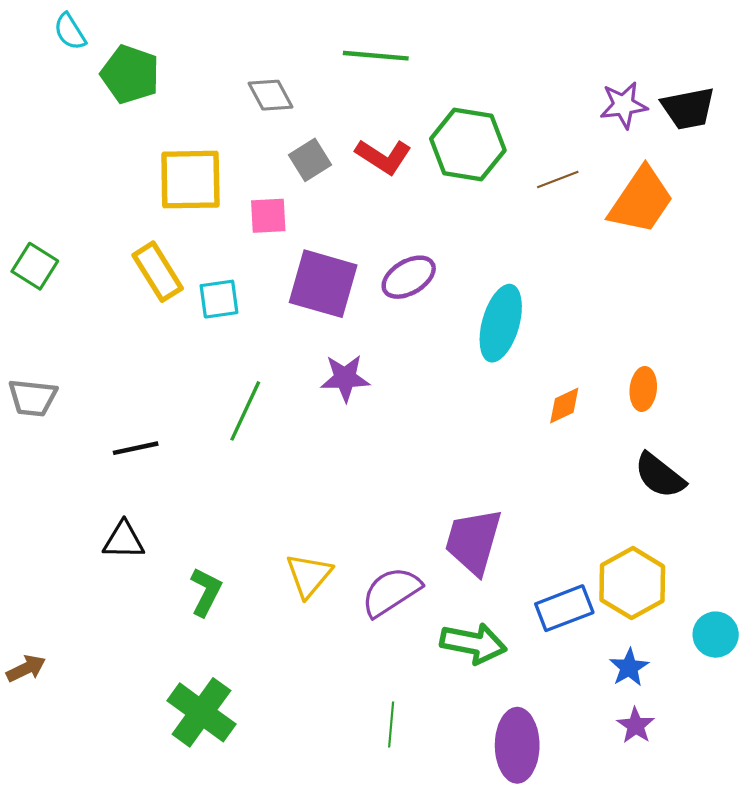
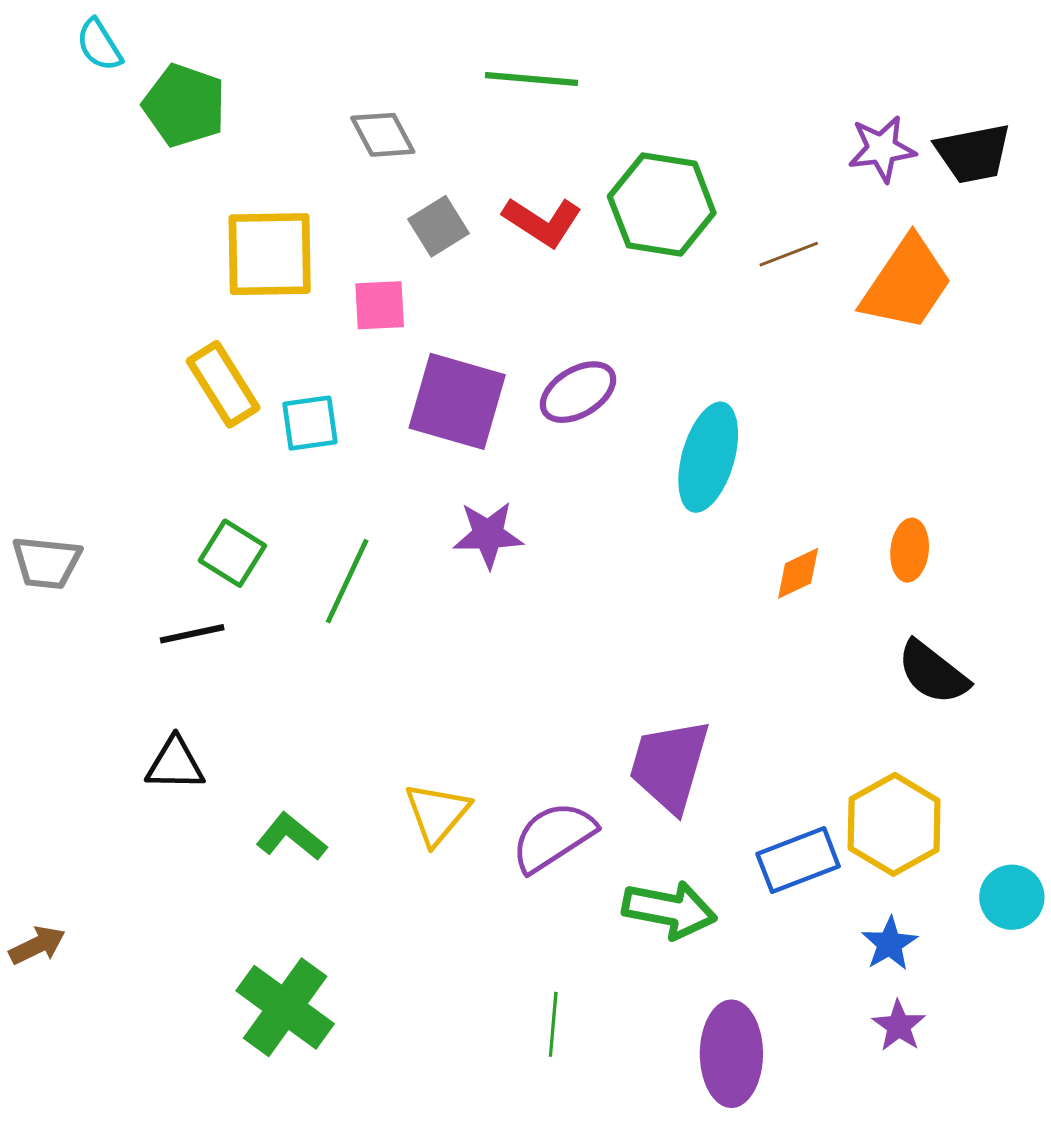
green square: (35, 266) -> (232, 553), moved
green L-shape: (206, 592) -> (291, 837), turned -78

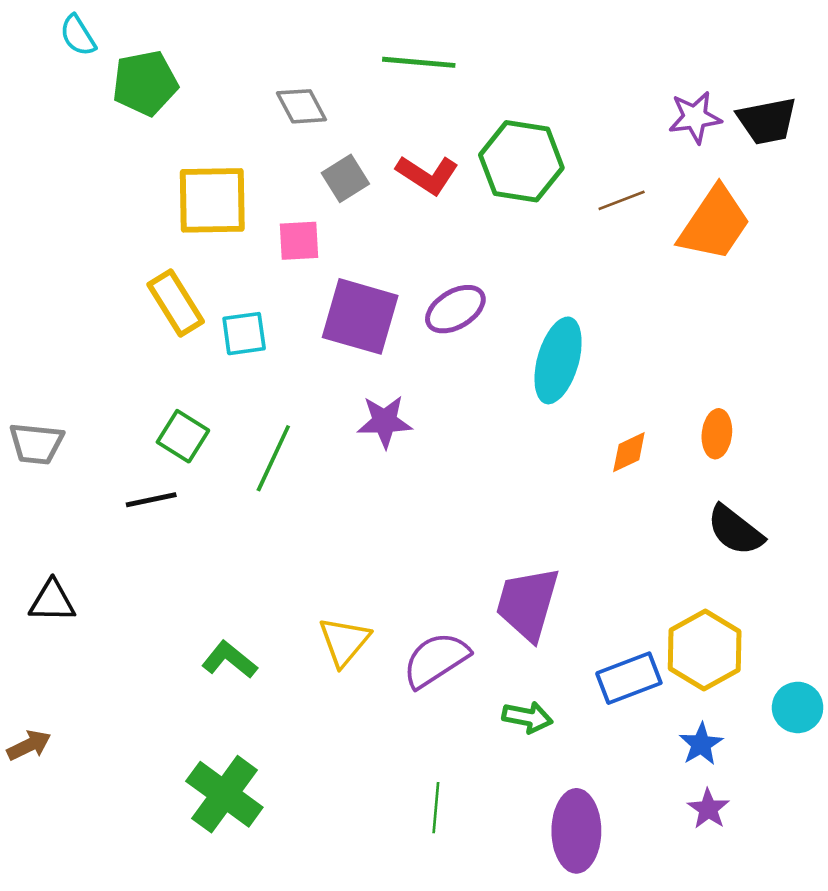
green pentagon: (184, 105) -> (145, 83), turned -30
black triangle: (175, 764) -> (52, 601), moved
green arrow: (669, 910) -> (527, 717), size x0.7

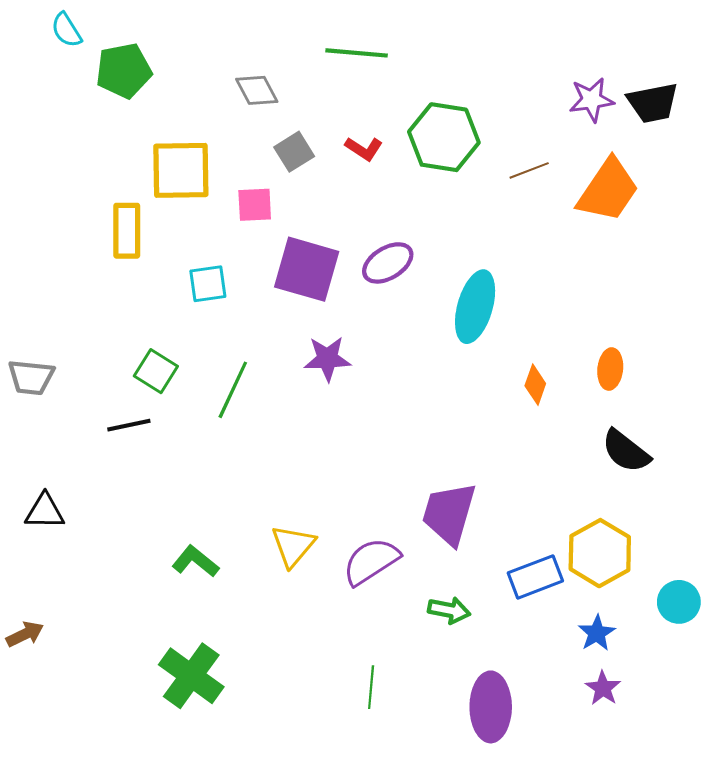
red L-shape: (427, 175) -> (364, 149), size x0.7
yellow rectangle: (176, 303) -> (127, 231), moved, turned 32
orange diamond: (629, 452) -> (535, 385), turned -45

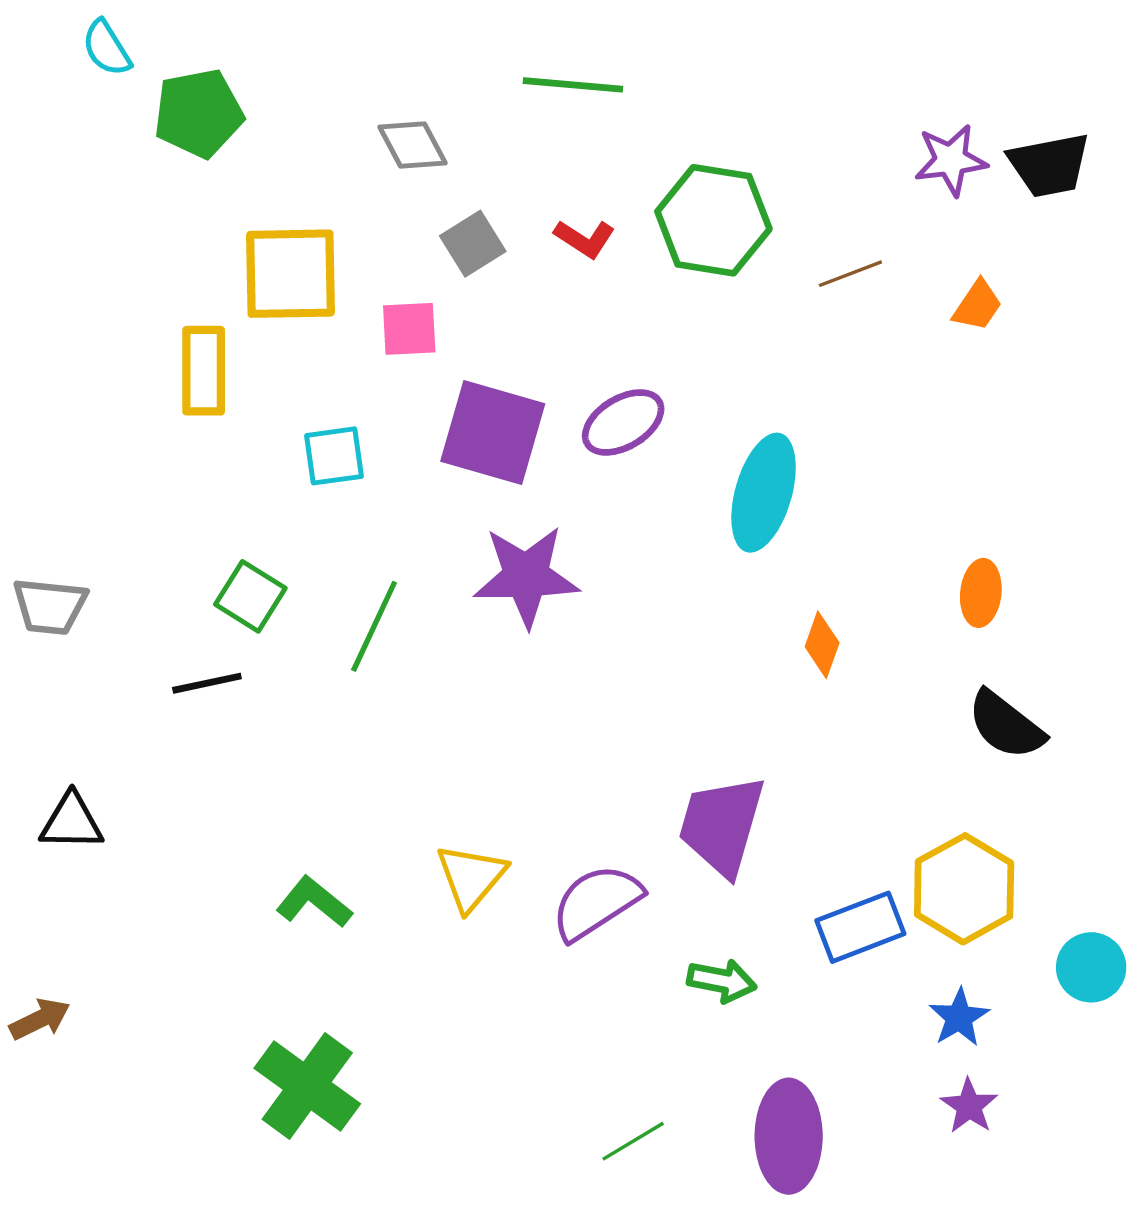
orange trapezoid: (608, 190) -> (977, 305), size x0.5
purple star: (327, 359) -> (526, 576), size x1.4
orange diamond: (535, 385) -> (822, 645), moved
green line: (371, 687) -> (633, 1141), moved, turned 54

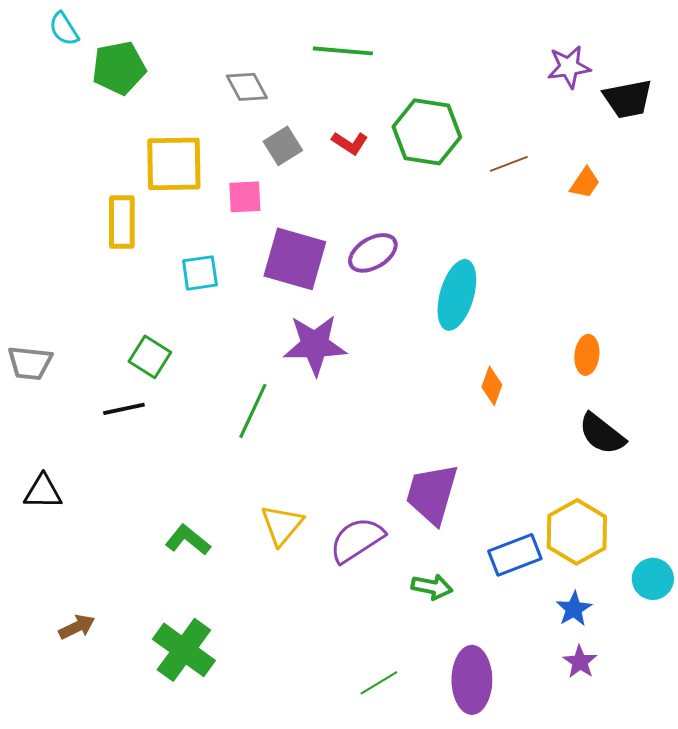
purple star: (951, 160) -> (569, 67), moved
green line: (374, 626) -> (253, 411), moved
brown arrow: (40, 1019) -> (77, 627), moved

